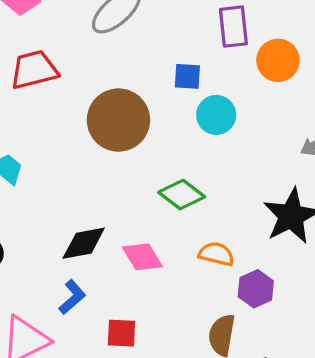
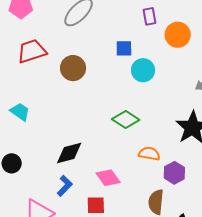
purple rectangle: (233, 27) -> (149, 16), size x0.7
brown circle: (118, 120) -> (73, 68), moved, size x0.7
pink diamond: (142, 257) -> (108, 178), moved

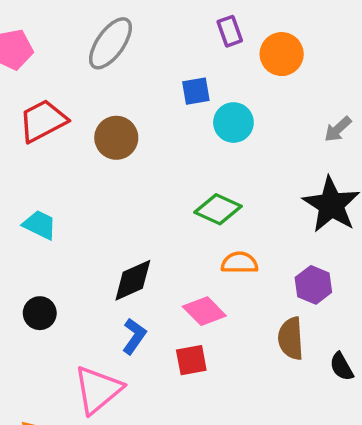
orange semicircle: (149, 154) -> (240, 263), moved

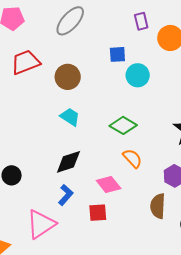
cyan trapezoid: (40, 225) -> (70, 117), moved
orange semicircle: (240, 263) -> (132, 158), turned 40

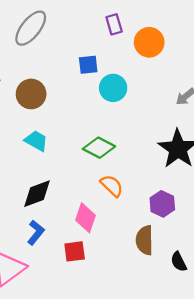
pink diamond: (109, 185) -> (86, 218), turned 60

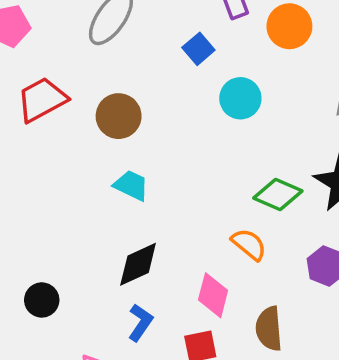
blue square: (88, 65) -> (198, 49), moved, turned -30
green diamond: (99, 148) -> (278, 194), moved
brown semicircle: (144, 240) -> (269, 329), moved

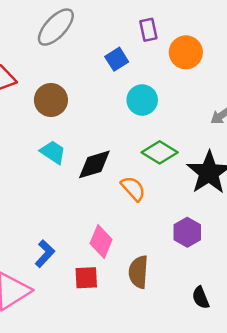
green diamond: (278, 194) -> (160, 152), moved
orange semicircle: (249, 244) -> (133, 188), moved
black diamond: (138, 264) -> (94, 164), moved

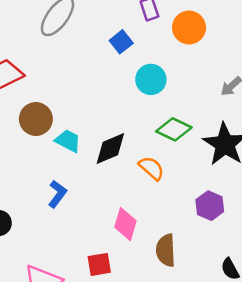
brown circle: (51, 100) -> (36, 119), moved
blue L-shape: (45, 254) -> (57, 194), moved
red square: (86, 278) -> (99, 264), moved

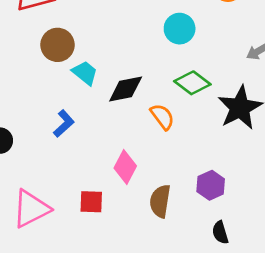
purple hexagon: (210, 206) -> (211, 185), moved

